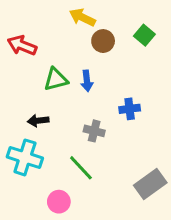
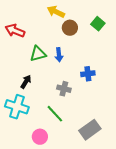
black arrow: (38, 121) -> (26, 82), turned 128
gray rectangle: (150, 184) -> (90, 130), moved

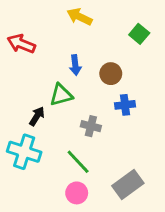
brown circle: (70, 28) -> (111, 74), moved
green triangle: (38, 54) -> (61, 95), moved
blue arrow: (59, 55) -> (75, 65), moved
pink circle: (40, 137) -> (77, 193), moved

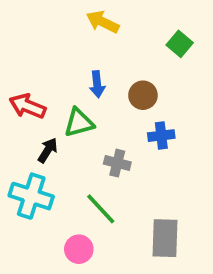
red arrow: (21, 44) -> (28, 106), moved
gray rectangle: (128, 184) -> (165, 238), turned -52
pink circle: (77, 193) -> (79, 249), moved

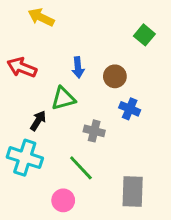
yellow arrow: (103, 22) -> (41, 17), moved
red arrow: (28, 106) -> (22, 67), moved
blue cross: (161, 136) -> (130, 109), turned 30

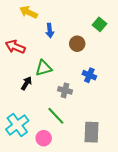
blue arrow: (78, 67) -> (50, 30), moved
brown circle: (115, 76) -> (77, 44), moved
cyan cross: (25, 158) -> (17, 125), moved, turned 35

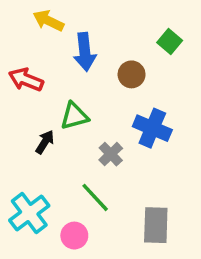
blue arrow: (50, 30) -> (85, 52), size x1.5
blue cross: (89, 75) -> (152, 128), size x1.5
gray cross: (65, 90) -> (111, 154), turned 32

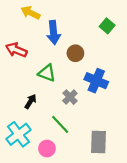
brown circle: (132, 74) -> (75, 53), moved
green triangle: (74, 116) -> (47, 73), turned 36
black arrow: (45, 142) -> (31, 101), moved

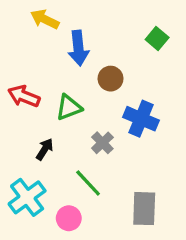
red arrow: (16, 50) -> (24, 96), moved
green triangle: (47, 73) -> (69, 107), turned -42

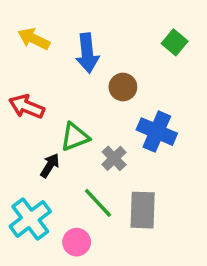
yellow arrow: (45, 19) -> (34, 39), moved
green triangle: (69, 107) -> (75, 137), moved
gray rectangle: (144, 209) -> (143, 210), moved

